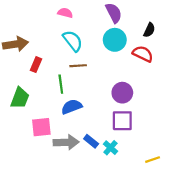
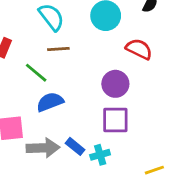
red semicircle: (143, 54) -> (139, 49), moved
green line: (61, 84) -> (36, 73), turned -42
cyan cross: (110, 148) -> (100, 155), turned 32

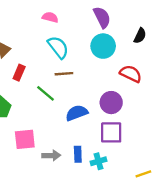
blue semicircle: (50, 102) -> (77, 113), moved
blue rectangle: (75, 146) -> (78, 154), turned 49
gray arrow: (43, 148) -> (51, 155), size x0.7

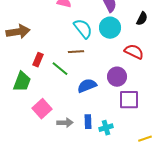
cyan semicircle: (58, 47) -> (83, 29), moved
red rectangle: (19, 73) -> (38, 60), moved
purple square: (111, 132) -> (129, 100), moved
pink square: (25, 139) -> (42, 109), turned -36

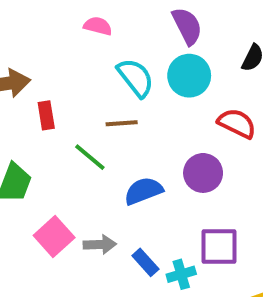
red rectangle: (38, 60) -> (46, 115), moved, turned -32
purple square: (129, 100) -> (219, 246), moved
blue rectangle: (88, 122) -> (145, 262), turned -40
gray arrow: (65, 123) -> (100, 244), moved

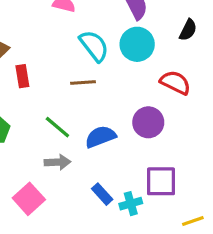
green line: (90, 157) -> (57, 127), moved
pink square: (54, 237) -> (29, 199), moved
gray arrow: (100, 244) -> (57, 162), moved

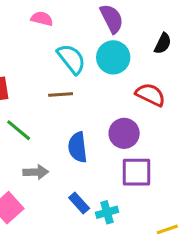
green line: (57, 127) -> (19, 130), moved
blue semicircle: (100, 137) -> (78, 147), turned -76
purple square: (161, 181) -> (136, 172), moved

